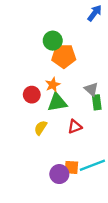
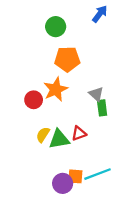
green circle: (53, 41) -> (56, 27), moved
orange star: (53, 85) -> (56, 89), size x1.5
green triangle: (57, 102) -> (59, 139), moved

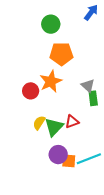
green triangle: (59, 139) -> (54, 127), turned -36
purple circle: (63, 183) -> (58, 155), moved

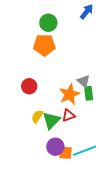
orange pentagon: (61, 54) -> (44, 45), moved
orange star: (51, 81) -> (69, 94), moved

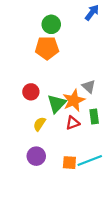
green rectangle: (89, 93) -> (94, 116), moved
green triangle: (51, 120) -> (57, 104), moved
purple circle: (55, 147) -> (36, 156), moved

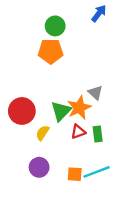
red circle: (31, 92) -> (22, 111), moved, size x1.5
green rectangle: (94, 116) -> (98, 134), moved

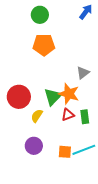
green circle: (55, 26) -> (40, 15), moved
gray triangle: (95, 93) -> (83, 73), moved, turned 40
orange star: (79, 108) -> (69, 94), turned -30

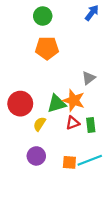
green triangle: (53, 97) -> (57, 104), turned 30

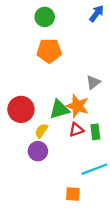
purple circle: (36, 156) -> (38, 151), moved
orange square: (69, 162) -> (73, 194), moved

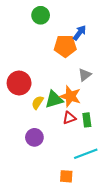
blue arrow: (97, 14) -> (80, 33), moved
orange pentagon: (49, 51) -> (65, 46), moved
red circle: (21, 109) -> (19, 83), moved
yellow semicircle: (41, 131) -> (38, 102), moved

